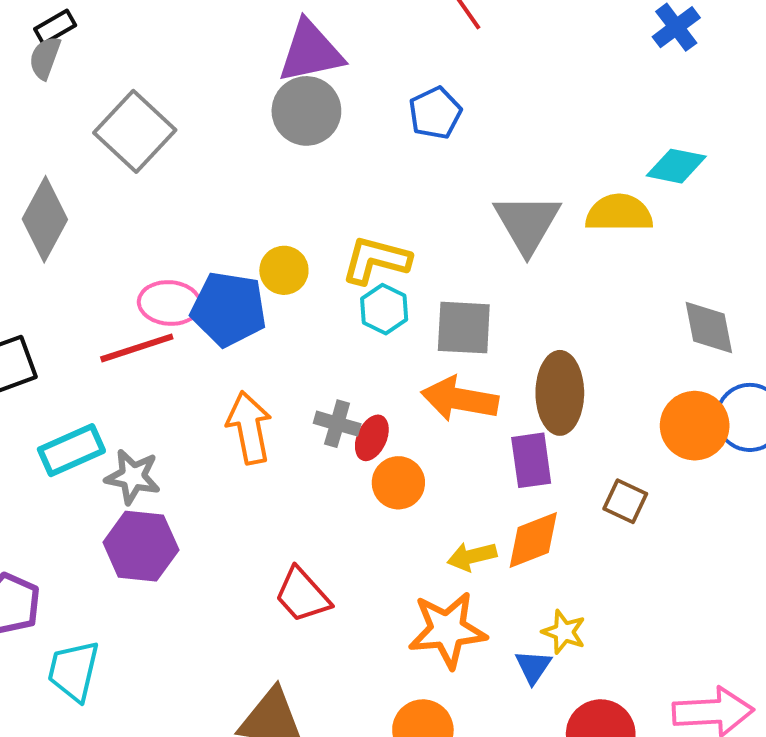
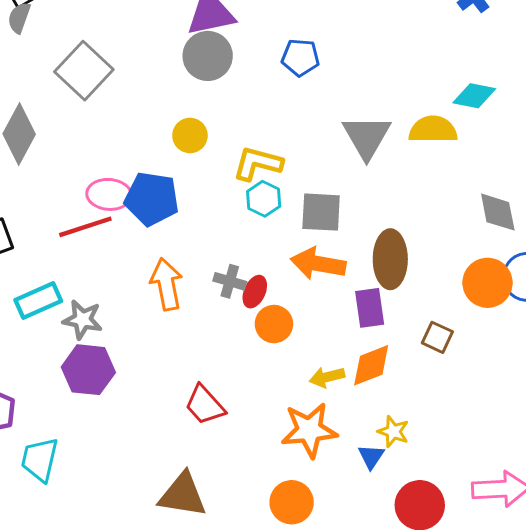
blue pentagon: (435, 113) -> (300, 57), turned 30
yellow circle: (284, 270) -> (190, 135), moved

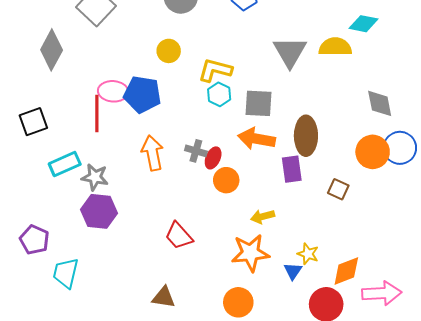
red line: (85, 227) -> (97, 114), turned -72
orange diamond: (371, 365) -> (346, 271), moved
brown triangle: (183, 495) -> (164, 297), size x0.7

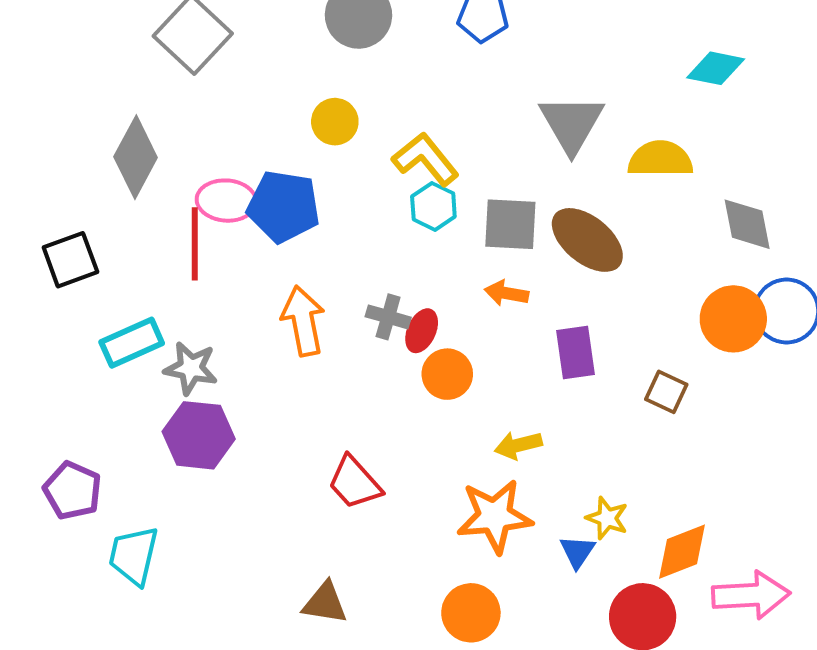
yellow semicircle: (335, 47) -> (660, 159), moved
gray diamond: (52, 50) -> (136, 157), moved
yellow L-shape: (215, 70) -> (426, 159), turned 36
brown ellipse: (306, 136) -> (587, 240), moved, turned -51
orange arrow: (256, 139) -> (506, 293), size x0.6

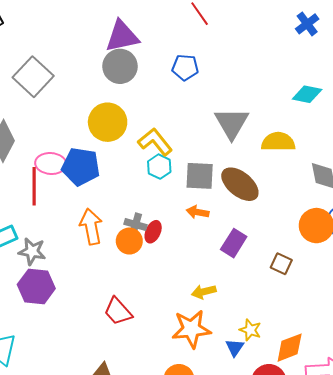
yellow circle: (335, 122) -> (108, 122), size x1.6
purple rectangle: (575, 352) -> (234, 243), turned 40
orange circle: (447, 374) -> (129, 241), moved

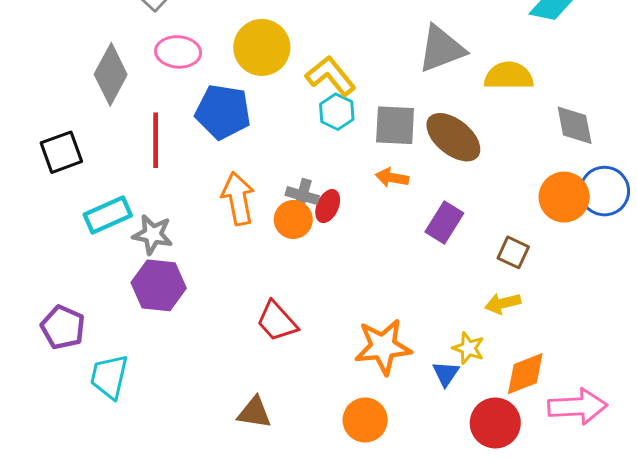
gray triangle: (232, 123) -> (441, 49), turned 39
pink ellipse: (51, 164) -> (178, 52), moved
yellow arrow: (204, 292) -> (503, 303), moved

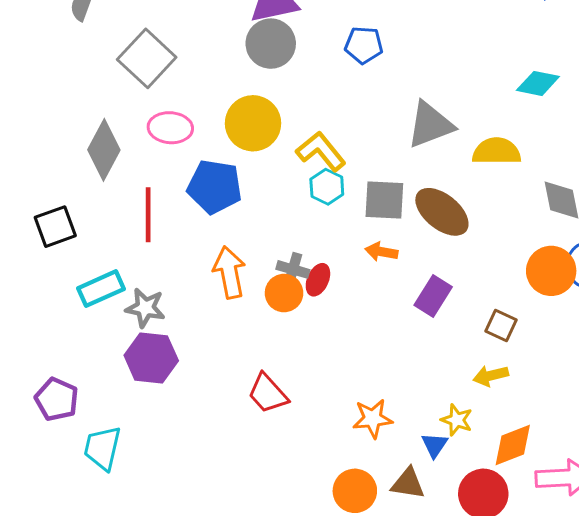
orange star: (383, 347) -> (373, 418), size x0.7
brown triangle: (254, 413) -> (408, 483), moved

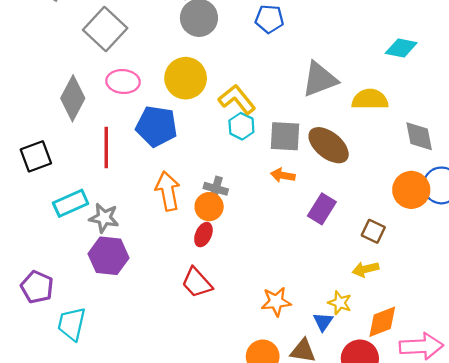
red ellipse: (318, 280) -> (203, 235), moved

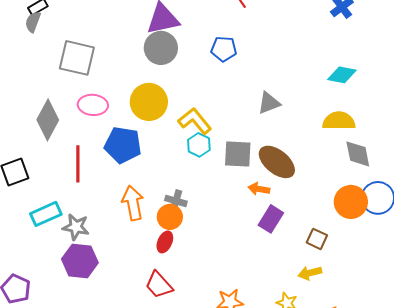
gray square: (105, 29) -> (77, 58), turned -30
gray triangle: (320, 79) -> (269, 103), size x0.7
yellow semicircle: (370, 99) -> (339, 121), moved
orange arrow: (283, 175) -> (259, 189), moved

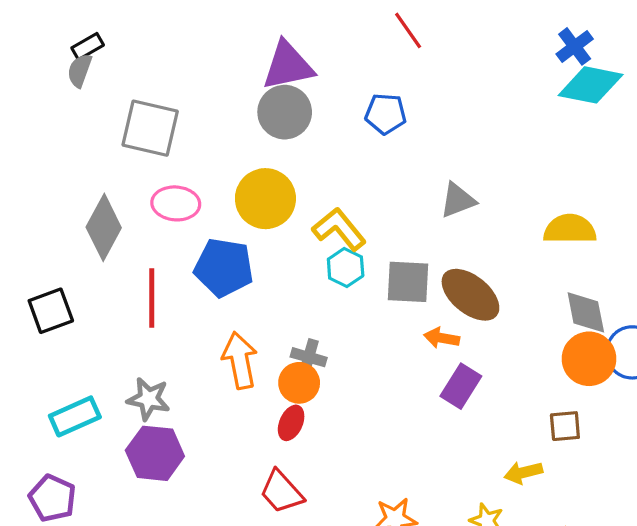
cyan diamond: (342, 75) -> (591, 85), moved, size x1.4
gray diamond: (358, 154) -> (586, 312), moved
cyan rectangle: (46, 214) -> (75, 416), moved
brown square: (317, 239) -> (565, 426), moved, turned -30

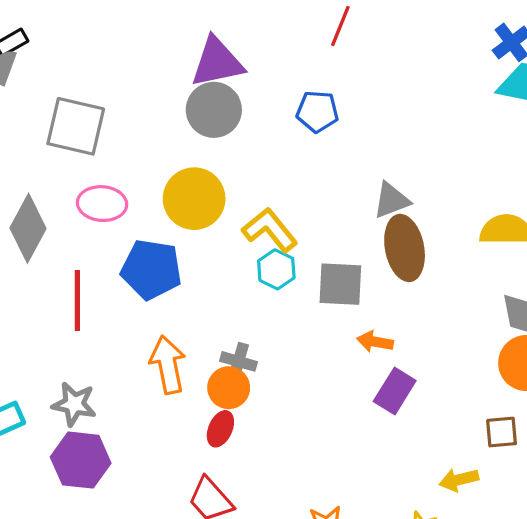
red line: (408, 30) -> (340, 26), turned 57
brown ellipse: (470, 295) -> (405, 248), moved, turned 40

